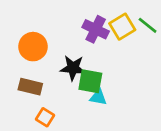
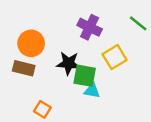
yellow square: (122, 27) -> (115, 57), moved
brown rectangle: (30, 87) -> (24, 68), moved

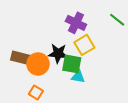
orange circle: (31, 43) -> (38, 64), moved
yellow square: (115, 57) -> (84, 45), moved

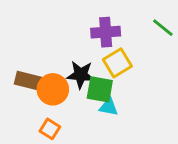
purple cross: (76, 23) -> (106, 32), turned -30

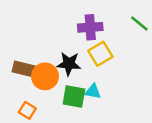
green square: (100, 89) -> (74, 97), moved
orange square: (50, 129) -> (27, 110), moved

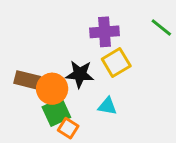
green square: (74, 97) -> (56, 112), moved, turned -35
orange square: (27, 110) -> (68, 128), moved

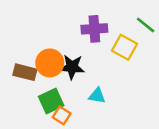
yellow square: (116, 62) -> (125, 47), moved, turned -30
orange circle: (52, 89) -> (50, 63), moved

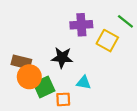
orange circle: (50, 63) -> (29, 77), moved
orange square: (62, 115) -> (63, 99), moved, turned -35

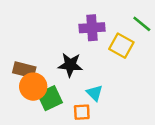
cyan triangle: (84, 82) -> (95, 93), turned 35
orange square: (63, 99) -> (82, 112), moved

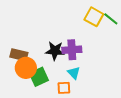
purple cross: (92, 28) -> (72, 50), moved
yellow square: (121, 46) -> (94, 17), moved

